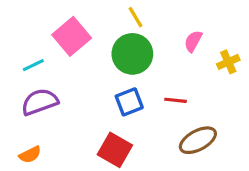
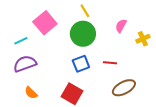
orange semicircle: (30, 155) -> (31, 93), moved, turned 72

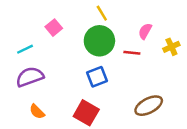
pink square: (45, 23) -> (54, 28), size x0.6
red line: (110, 63) -> (132, 53), moved

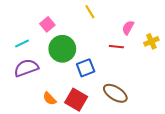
green circle: (99, 41) -> (62, 49), moved
brown ellipse: (149, 106) -> (115, 93), moved, turned 60
orange semicircle: (37, 112) -> (50, 99), moved

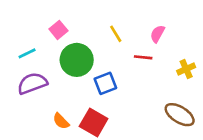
yellow line: (90, 12) -> (116, 34), moved
yellow cross: (151, 41) -> (186, 69), moved
brown ellipse: (115, 93) -> (180, 115), moved

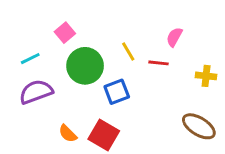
yellow line: (116, 34) -> (128, 51), moved
yellow cross: (186, 69) -> (206, 76), turned 30

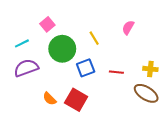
red line: (159, 63) -> (116, 72), moved
yellow cross: (206, 76) -> (150, 69), moved

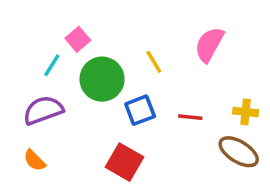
pink semicircle: (128, 28) -> (209, 44), size x1.5
cyan line: (22, 43) -> (52, 65), moved, turned -32
orange semicircle: (50, 99) -> (35, 160), moved

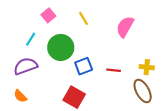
pink square: (78, 39) -> (48, 15), moved
yellow line: (154, 62) -> (84, 18), moved
brown ellipse: (239, 152) -> (143, 91), turned 30

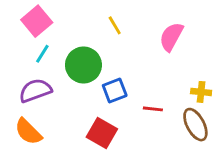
pink square: (48, 15) -> (37, 21), moved, size x1.5
red line: (114, 70) -> (153, 109), moved
orange semicircle: (20, 96) -> (28, 132), size x1.5

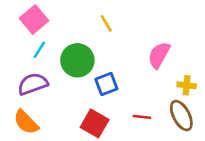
pink semicircle: (171, 37) -> (159, 55), moved
red line: (153, 109) -> (142, 117), moved

